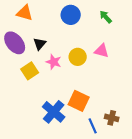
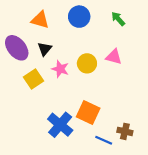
orange triangle: (25, 13) -> (40, 20), moved
blue line: (93, 126) -> (104, 140), turned -42

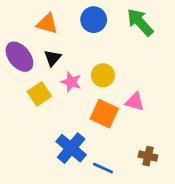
green arrow: (118, 19) -> (140, 22), size x1.6
pink triangle: (114, 57) -> (135, 102), moved
orange square: (88, 112) -> (104, 114), moved
blue line: (104, 140) -> (103, 168), moved

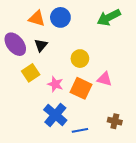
blue circle: (94, 20) -> (60, 17), moved
green arrow: (140, 22) -> (109, 17), turned -75
pink star: (71, 82) -> (55, 84), moved
blue line: (103, 168) -> (80, 130), turned -35

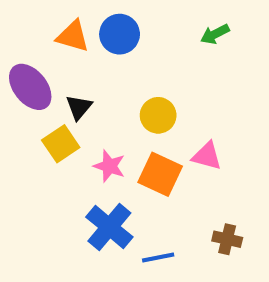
green arrow: (109, 17) -> (215, 34), size x0.6
black triangle: (41, 45) -> (79, 107), moved

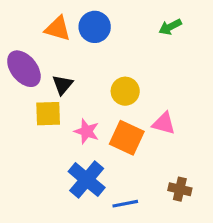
yellow square: (61, 144) -> (48, 114), turned 32

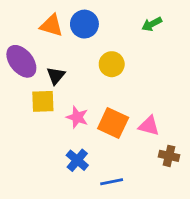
yellow circle: (125, 91) -> (112, 64), moved
pink triangle: (164, 123) -> (149, 126), moved
blue cross: (87, 180) -> (77, 160), size x0.7
brown cross: (180, 189) -> (169, 156), moved

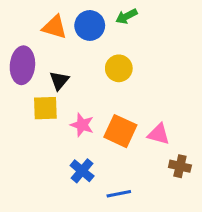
green arrow: (152, 24) -> (126, 16), moved
purple ellipse: (21, 61) -> (22, 65), turned 44

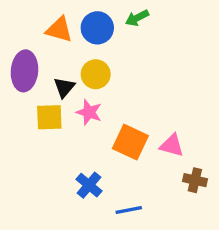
yellow circle: (119, 68) -> (96, 74), moved
pink star: (82, 125) -> (89, 112), moved

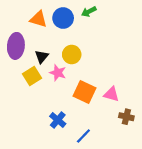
yellow circle: (96, 74) -> (72, 55), moved
yellow square: (49, 117) -> (32, 76), turned -30
blue line: (129, 210) -> (83, 136), turned -35

